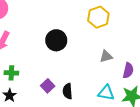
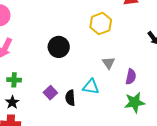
gray triangle: (106, 56) -> (109, 63), turned -48
cyan triangle: (106, 93) -> (91, 87), moved

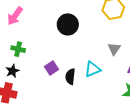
cyan triangle: (91, 87) -> (93, 69), turned -42

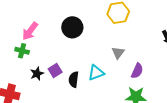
pink arrow: (15, 16) -> (30, 31), moved
black star: (12, 71) -> (37, 74), moved

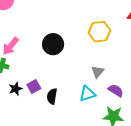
purple semicircle: (137, 71) -> (116, 91), turned -84
cyan triangle: (96, 73) -> (87, 94), moved

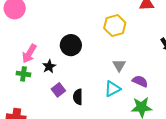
black star: (16, 89) -> (49, 66), moved

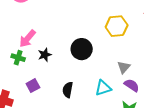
black circle: (71, 45) -> (82, 49), moved
gray triangle: (119, 65) -> (124, 67), moved
purple square: (58, 90) -> (33, 86), moved

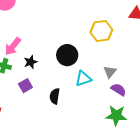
purple square: (33, 86) -> (25, 86), moved
cyan triangle: (103, 88) -> (83, 79), moved

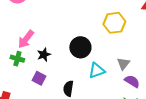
purple square: (25, 86) -> (39, 78), turned -32

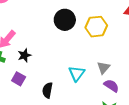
black circle: (80, 47) -> (65, 20), moved
cyan triangle: (97, 71) -> (77, 74), turned -36

